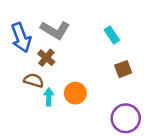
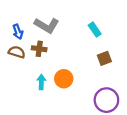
blue arrow: (21, 38) -> (18, 32), size x0.6
brown cross: (46, 58) -> (39, 49), turned -32
brown semicircle: (34, 80) -> (17, 52), moved

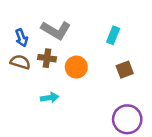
cyan rectangle: (95, 30) -> (113, 35), turned 56
orange circle: (64, 79) -> (76, 67), moved
cyan arrow: (41, 82) -> (50, 98), turned 80

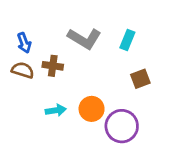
gray L-shape: (56, 30) -> (84, 39), moved
orange circle: (76, 67) -> (92, 109), moved
purple circle: (127, 119) -> (122, 126), moved

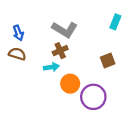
cyan rectangle: (127, 40) -> (115, 22), moved
brown cross: (53, 66) -> (60, 51), moved, turned -32
cyan arrow: (56, 110) -> (51, 67), moved

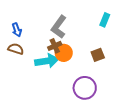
gray L-shape: (65, 30) -> (59, 27), turned 95
cyan arrow: (51, 67) -> (47, 61), size x1.6
orange circle: (70, 84) -> (64, 53), moved

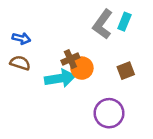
cyan rectangle: (105, 20) -> (124, 22), moved
gray L-shape: (59, 27) -> (103, 24), moved
blue arrow: (17, 30) -> (21, 38), turned -56

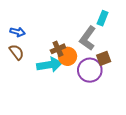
gray L-shape: (103, 24) -> (88, 38), moved
brown semicircle: (20, 63) -> (16, 52), turned 35
purple circle: (109, 113) -> (90, 70), moved

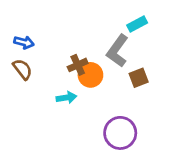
cyan rectangle: (103, 18) -> (137, 24), turned 40
cyan arrow: (49, 65) -> (66, 98), moved, size x0.6
purple circle: (90, 70) -> (120, 133), moved

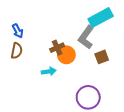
cyan rectangle: (137, 24) -> (101, 17), size x1.6
blue arrow: (24, 42) -> (18, 31), turned 48
brown semicircle: (23, 69) -> (17, 51), turned 49

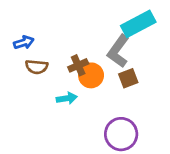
blue arrow: (18, 31) -> (24, 42), turned -80
brown semicircle: (17, 51) -> (37, 67), moved, turned 84
brown square: (102, 57) -> (128, 78), moved

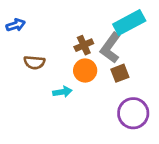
blue arrow: (24, 42) -> (16, 25), moved
brown cross: (78, 65) -> (84, 45), moved
purple circle: (121, 134) -> (133, 113), moved

